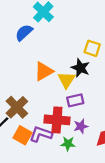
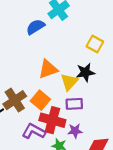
yellow square: (92, 48) -> (95, 44), moved
black star: (80, 68) -> (85, 72), turned 30
orange square: (22, 135) -> (40, 100), moved

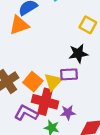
orange triangle: (48, 69) -> (19, 25), moved
yellow triangle: (69, 82) -> (53, 82), moved
purple rectangle: (74, 104) -> (69, 74), moved

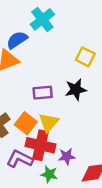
purple rectangle: (69, 74) -> (43, 93), moved

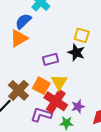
yellow square: (85, 57) -> (82, 35), moved
black star: (76, 90) -> (76, 53), turned -30
red cross: (41, 145) -> (56, 101), turned 30

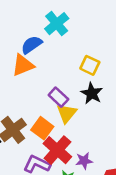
yellow square: (82, 35) -> (90, 65), moved
purple rectangle: (50, 59) -> (58, 97), turned 49
yellow triangle: (59, 82) -> (67, 113), moved

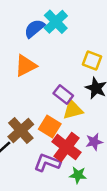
blue semicircle: (31, 45) -> (34, 29), moved
yellow triangle: (67, 113) -> (73, 110), turned 40
purple star: (84, 161) -> (94, 142), moved

